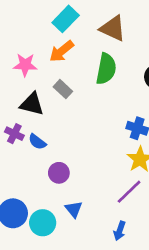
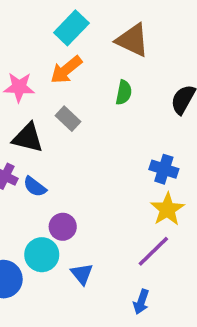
green semicircle: (106, 69) -> (124, 92), size x0.6
cyan circle: (43, 223) -> (42, 255), moved

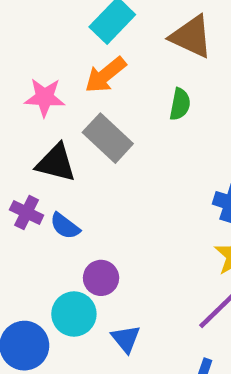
gray rectangle: (68, 119) -> (108, 138), size x1.5

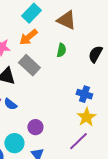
purple circle: (101, 278) -> (35, 127), moved

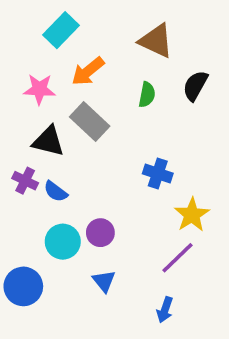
cyan rectangle: (31, 13) -> (61, 30), moved
black semicircle: (95, 54) -> (195, 86), moved
blue cross: (84, 94) -> (158, 173), moved
cyan circle: (14, 143) -> (63, 242), moved

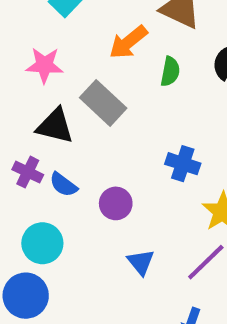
orange arrow: (88, 71) -> (128, 42), moved
purple circle: (100, 233) -> (116, 203), moved
cyan circle: (63, 242) -> (42, 243), moved
blue triangle: (104, 281) -> (141, 262), moved

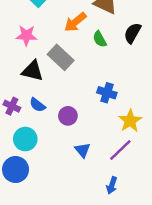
green semicircle: (170, 71) -> (100, 39), turned 140
purple cross: (28, 172) -> (12, 106), moved

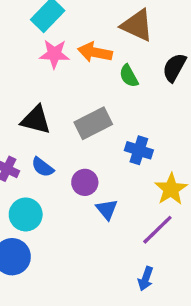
orange arrow: (75, 22) -> (95, 52), turned 50
pink star: (26, 35) -> (54, 54), moved
gray rectangle: (61, 57) -> (93, 123), moved, turned -70
blue triangle: (83, 150) -> (107, 209), moved

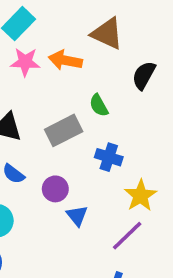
green semicircle: (129, 76) -> (99, 105), moved

